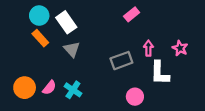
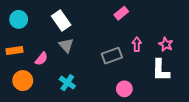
cyan circle: (39, 16) -> (19, 19), moved
orange rectangle: (40, 38) -> (14, 50), moved, turned -56
white L-shape: (160, 73) -> (161, 70), moved
pink semicircle: (49, 88) -> (41, 59), moved

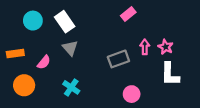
cyan circle: (19, 19) -> (33, 21), moved
pink star: (166, 44) -> (166, 47), moved

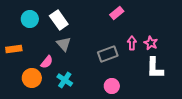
pink semicircle: (44, 62) -> (47, 62), moved
orange circle: (24, 85) -> (32, 78), moved
pink circle: (132, 94) -> (112, 86), moved

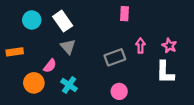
pink rectangle: (117, 13) -> (124, 14), turned -48
pink star: (151, 43) -> (169, 46), moved

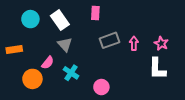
pink rectangle: (124, 14) -> (95, 13), moved
gray rectangle: (115, 57) -> (110, 40), moved
cyan cross: (69, 85) -> (71, 73), moved
pink circle: (119, 91) -> (101, 87), moved

